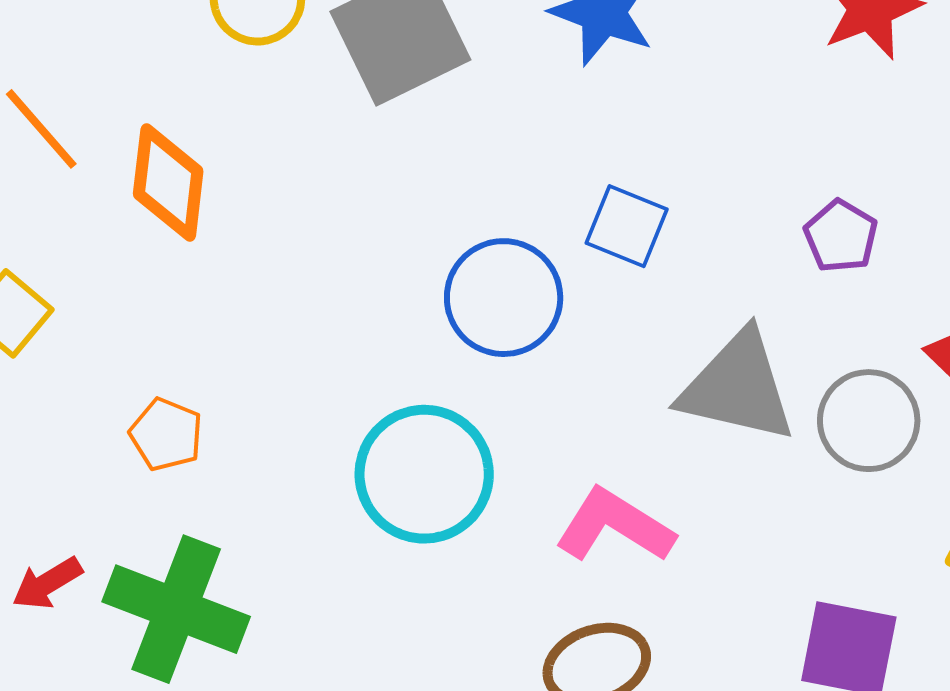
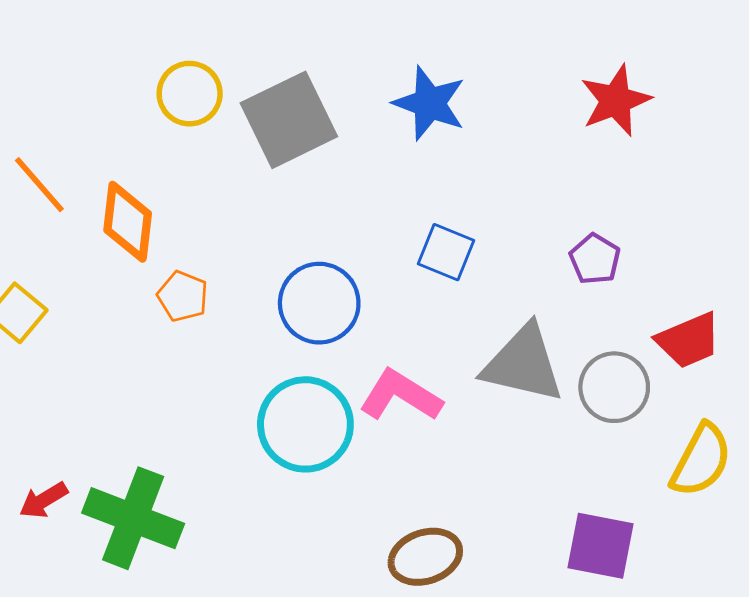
blue circle: (504, 298) -> (319, 303), moved
orange pentagon: (166, 434) -> (183, 296), moved
pink L-shape: (615, 526) -> (401, 395), moved

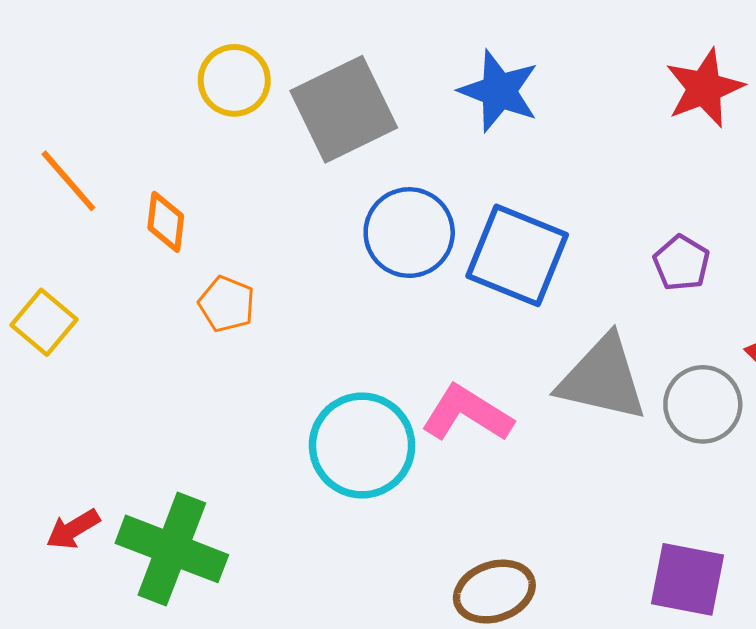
orange diamond: (128, 222) -> (166, 222), size x0.7
blue square: (446, 252) -> (517, 255), size x1.6
blue circle: (319, 303) -> (409, 233), moved

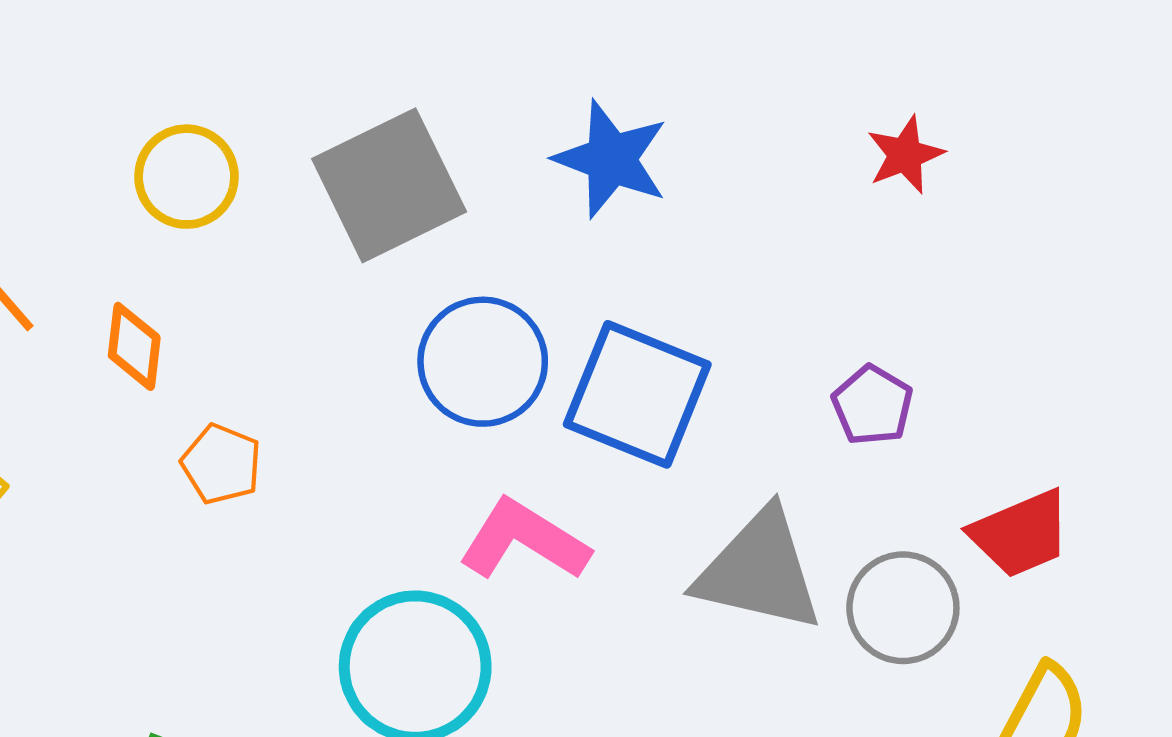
yellow circle: (234, 80) -> (187, 177), moved
red star: (704, 88) -> (905, 155), size x0.7
pink L-shape: (467, 414) -> (524, 540), moved

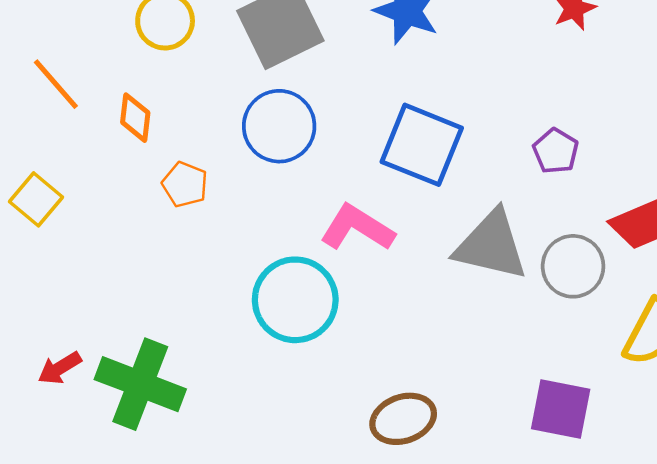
blue circle: (483, 362) -> (279, 126), moved

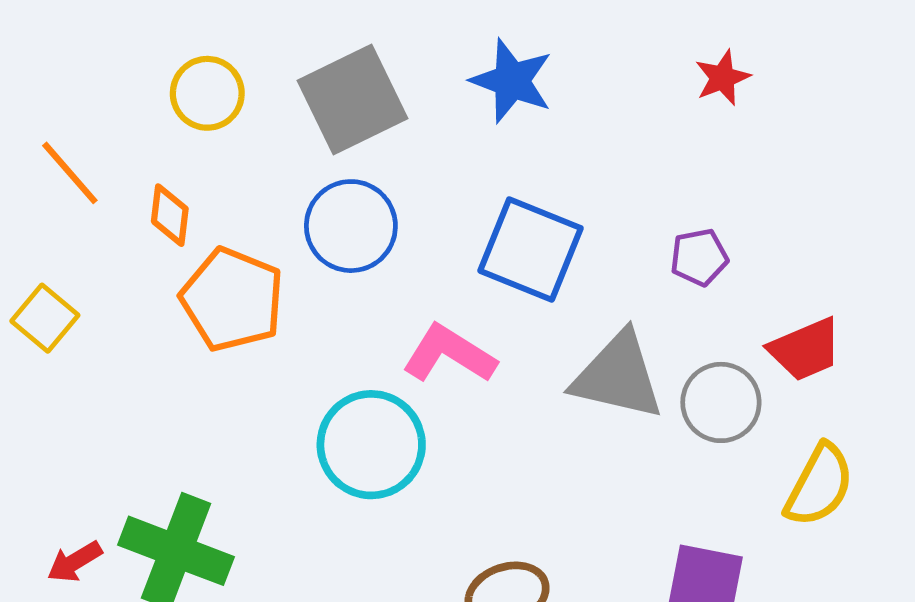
purple pentagon: (556, 151) -> (699, 257), turned 30
orange pentagon: (185, 184) -> (232, 299), size x1.8
red arrow: (60, 368) -> (75, 562), moved

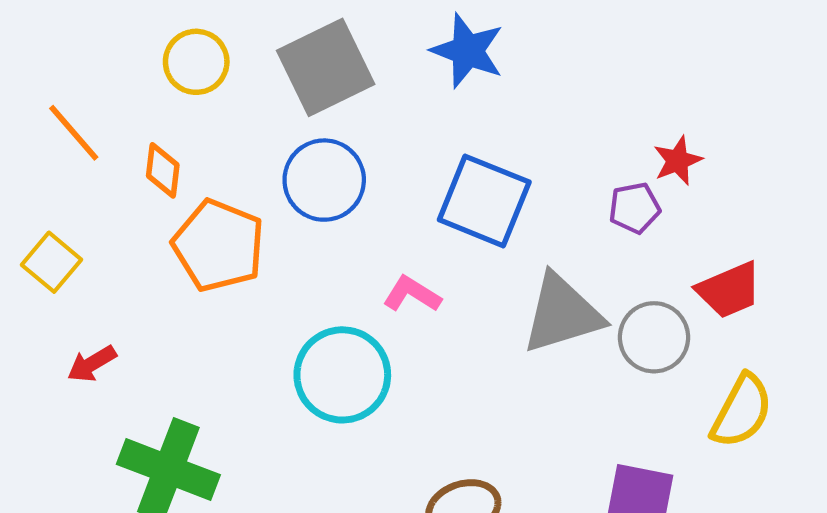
red star: (723, 78) -> (678, 161), moved
pink L-shape: (449, 354) -> (412, 294), size x0.7
gray triangle: (618, 376) -> (562, 314), turned -30
red arrow: (75, 562) -> (92, 364), moved

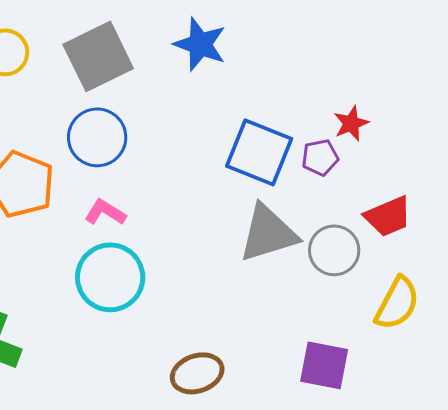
blue square: (484, 201) -> (259, 152), moved
pink L-shape: (412, 294) -> (105, 212), moved

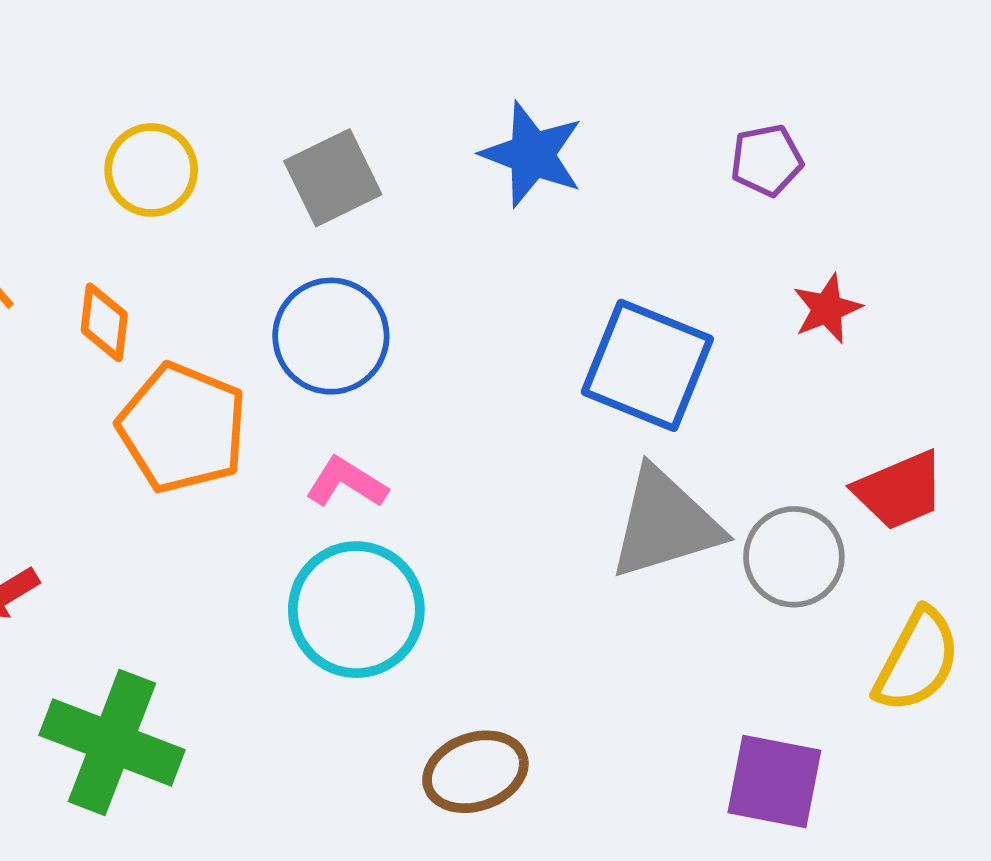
gray square: (98, 56) -> (333, 178), size x0.7
purple pentagon: (320, 157) -> (767, 160), moved
brown ellipse: (197, 373) -> (475, 772), moved

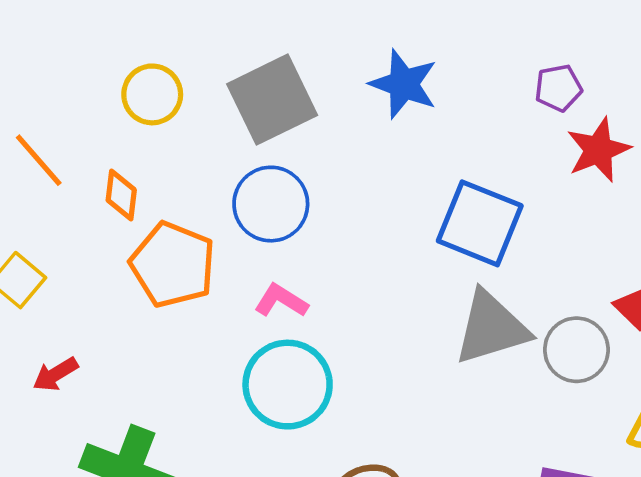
gray square: (333, 178) -> (272, 100), size x1.4
red star: (827, 309) -> (598, 150), moved, size x1.4

